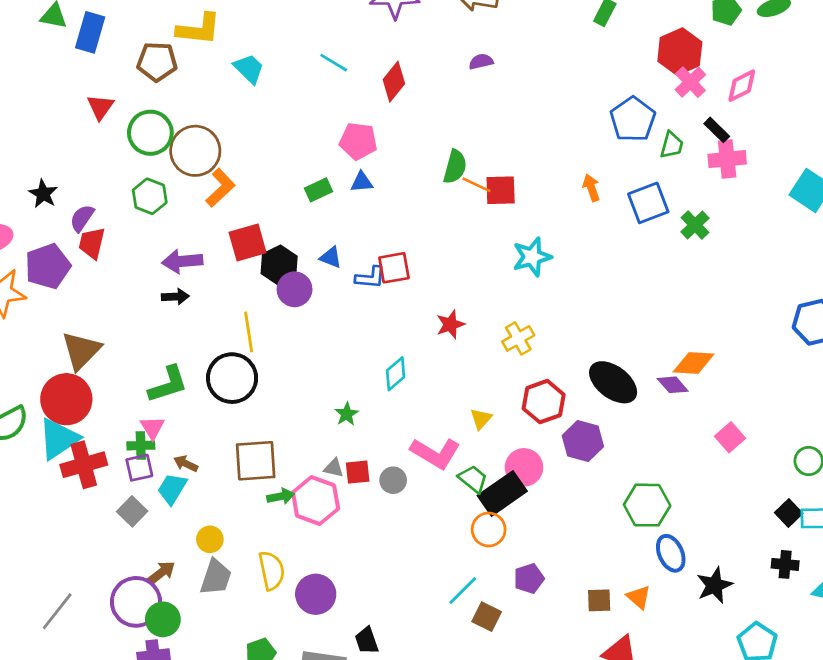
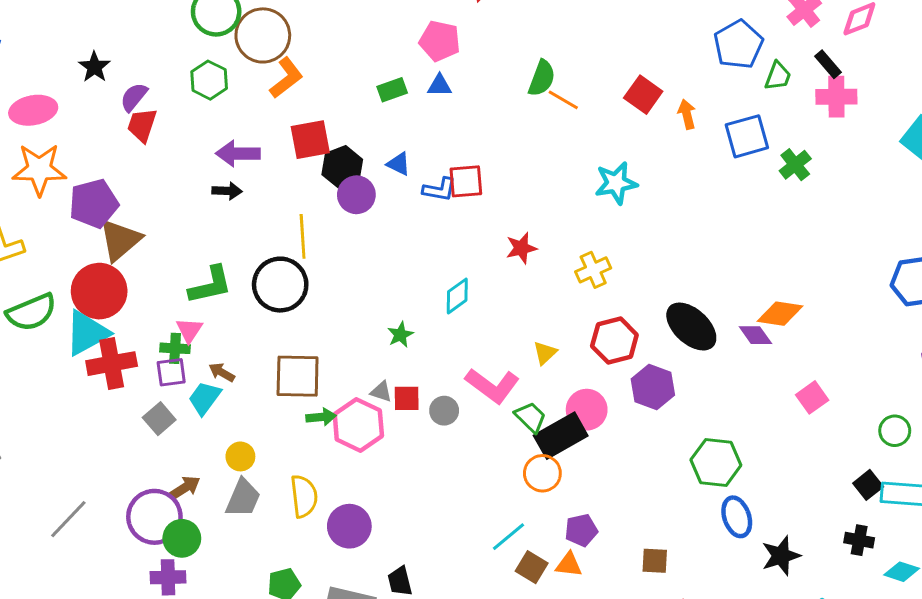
red square: (501, 190) -> (643, 95), moved, turned 32
purple pentagon: (48, 266) -> (94, 204), moved
orange triangle: (639, 597) -> (569, 565), moved, turned -40

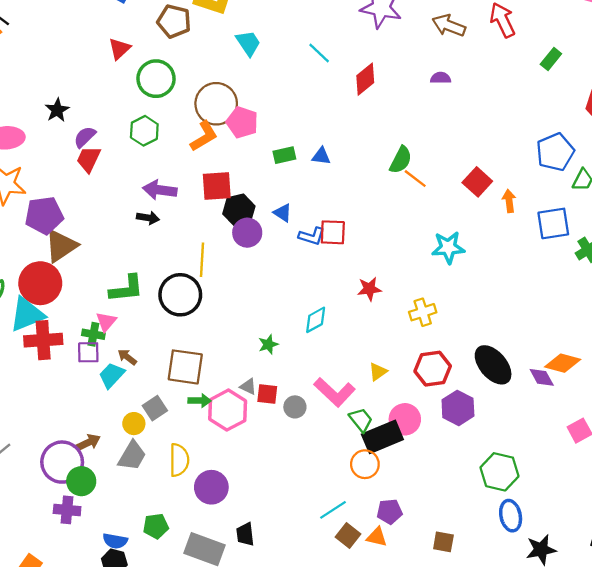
brown circle: (263, 35) -> (216, 104), moved
pink pentagon: (440, 41) -> (242, 122), moved
gray square: (159, 419) -> (155, 408), moved

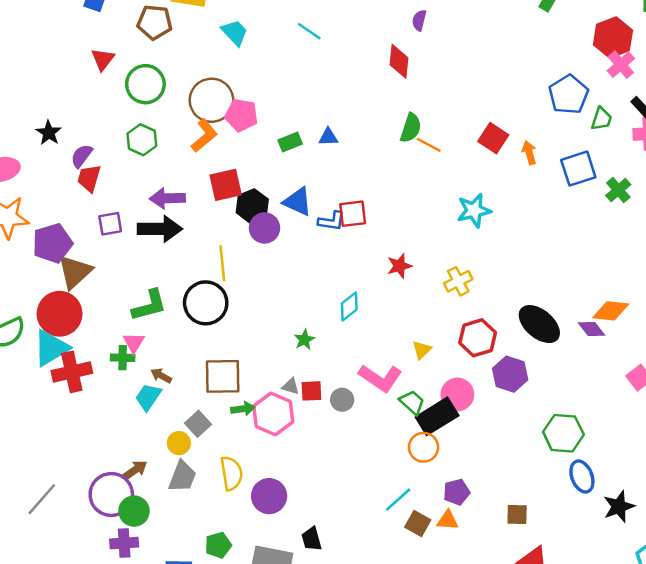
purple semicircle: (441, 78) -> (419, 20), moved, turned -66
red diamond: (365, 79) -> (399, 61), moved, turned -36
blue triangle: (283, 213) -> (298, 202), size x1.5
black arrow: (148, 218) -> (160, 229), size x1.8
purple square: (88, 352) -> (110, 224), moved

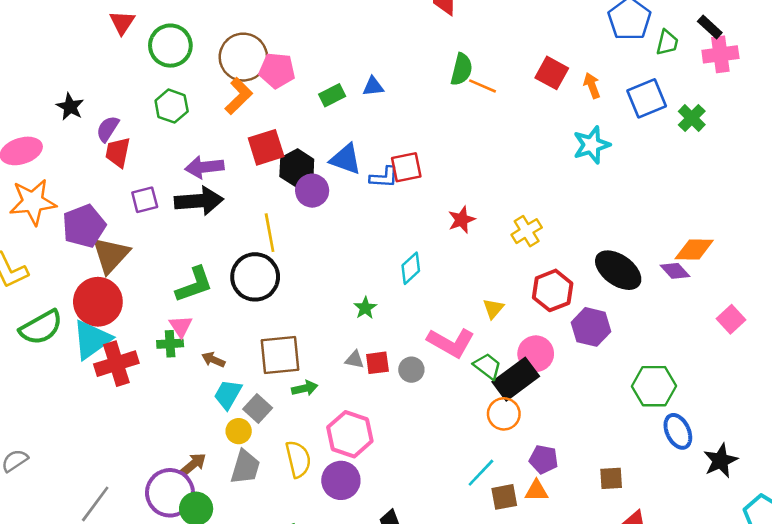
cyan star: (474, 210) -> (592, 145), moved
cyan trapezoid: (148, 397) -> (228, 394), moved
pink hexagon: (273, 414) -> (350, 434), moved
purple pentagon: (457, 492) -> (544, 459), turned 30
brown square: (418, 524) -> (504, 497), turned -35

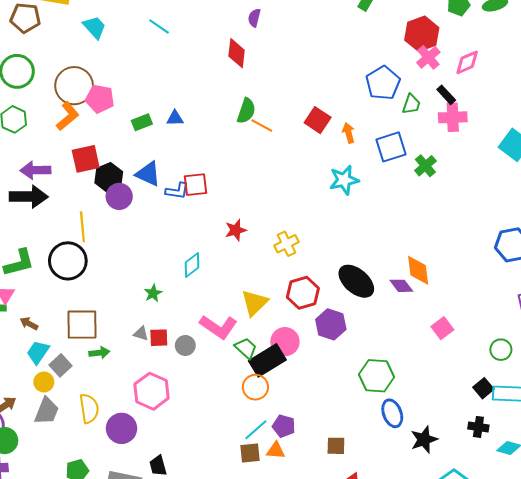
orange diamond: (694, 250) -> (418, 270), turned 76
yellow triangle: (493, 309) -> (255, 303), size x1.6
pink hexagon: (350, 434) -> (152, 391), moved
cyan line: (481, 473) -> (256, 430), moved

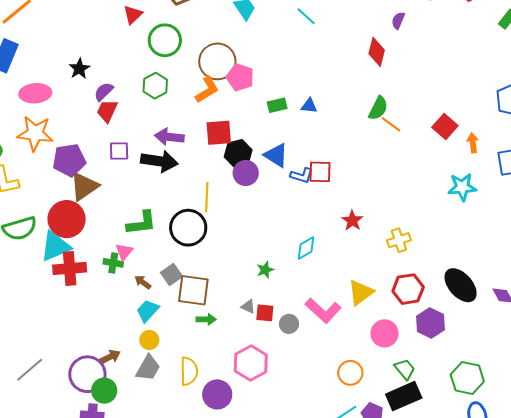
red star: (236, 230) -> (352, 221), turned -30
green trapezoid: (246, 348) -> (405, 369), moved
black rectangle: (267, 360) -> (404, 396), moved
gray square: (61, 365) -> (172, 275), moved

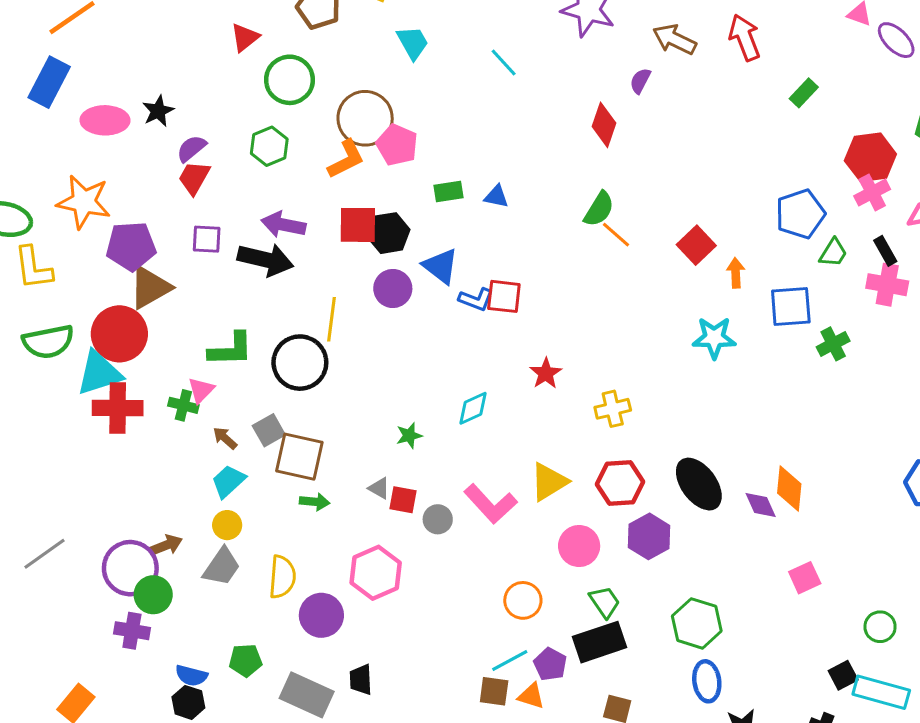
pink ellipse: (35, 93) -> (105, 120), moved
black hexagon: (238, 153) -> (388, 233), moved

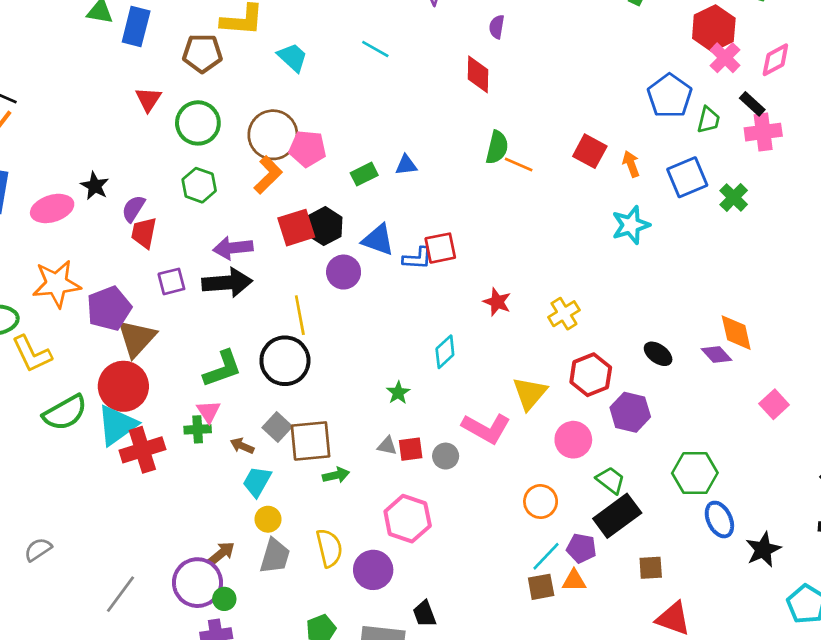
black ellipse: (699, 484) -> (658, 354), size x0.6
green circle: (153, 595) -> (224, 599), size x0.7

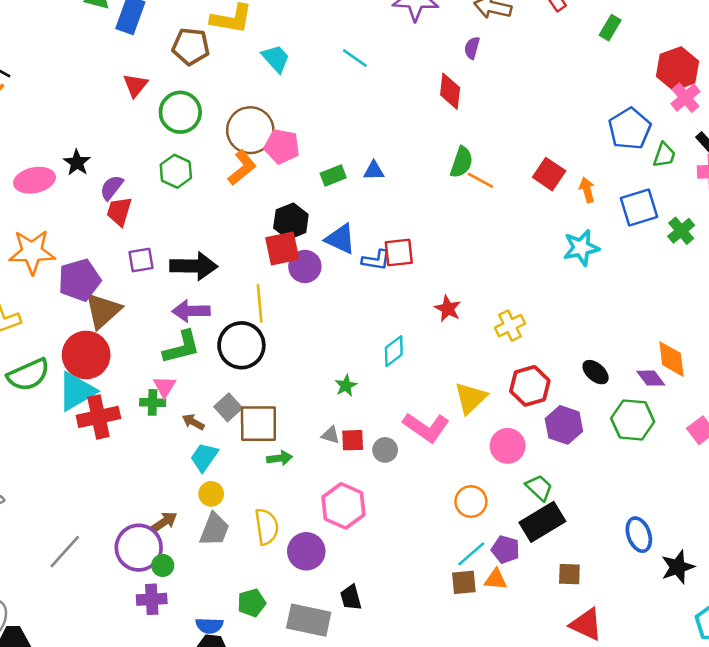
red square: (296, 228) -> (282, 249), moved
purple arrow: (233, 248) -> (191, 311), moved
green hexagon: (695, 473) -> (633, 420), moved

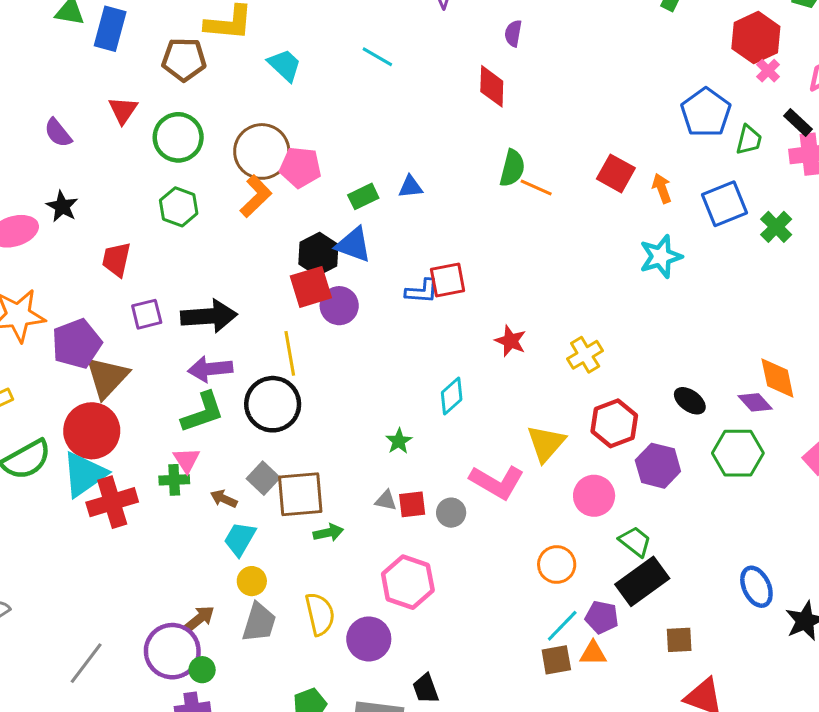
pink cross: (685, 98) -> (768, 71), size x0.7
purple semicircle: (112, 188) -> (58, 133), moved, turned -72
blue triangle: (340, 239) -> (353, 245), moved

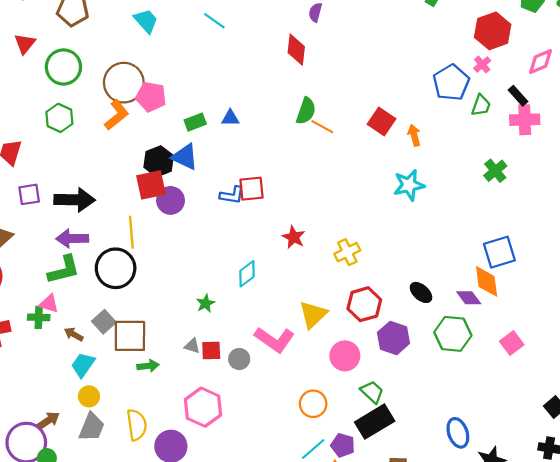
pink cross: (768, 71) -> (482, 65), moved
blue square: (725, 204) -> (499, 252), moved
pink triangle: (187, 460) -> (49, 304), turned -45

